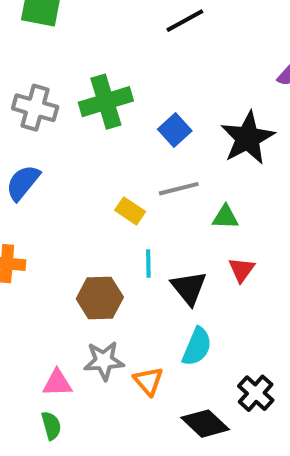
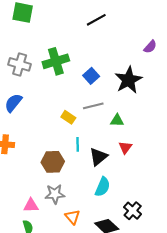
black triangle: (189, 288) -> (98, 157), turned 30
orange triangle: (148, 381) -> (72, 217), moved

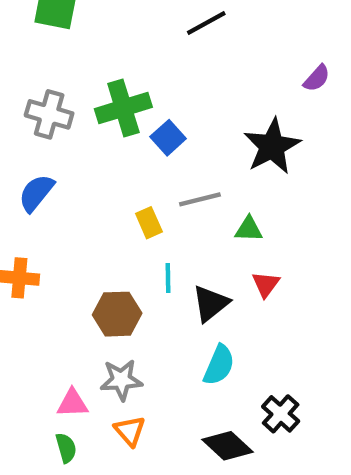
blue square: (91, 76) -> (168, 138), moved
yellow rectangle: (68, 117) -> (149, 223), turned 32
orange triangle: (72, 217) -> (130, 431), moved

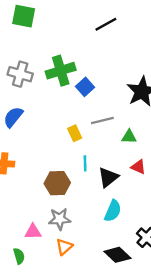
red triangle: (266, 284) -> (138, 167), turned -42
orange triangle: (130, 431) -> (64, 247), turned 30
green semicircle: (66, 448) -> (19, 256), moved

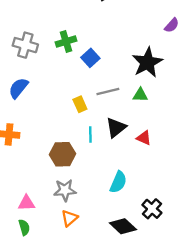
green cross: (61, 71) -> (66, 42), size x0.7
green triangle: (129, 137) -> (140, 95), moved
black triangle: (108, 177) -> (116, 128), moved
pink triangle: (33, 232) -> (27, 203), moved

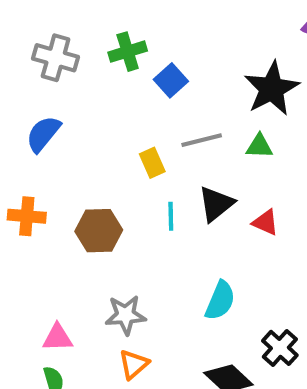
brown hexagon: (63, 154) -> (99, 231), moved

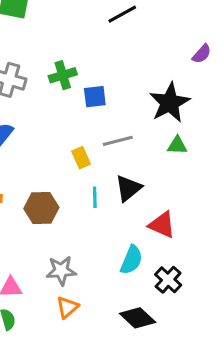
blue square: (171, 80) -> (95, 97), turned 35
green triangle: (259, 146) -> (177, 145), moved
red triangle: (265, 222) -> (162, 225), moved, size x1.4
black cross: (280, 348) -> (168, 280), moved

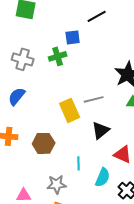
blue square: (95, 97) -> (73, 37), moved
yellow rectangle: (81, 158) -> (70, 110), size x1.6
cyan line: (95, 197) -> (79, 163), moved

